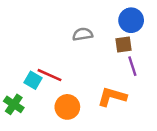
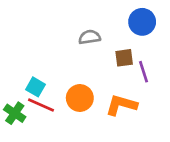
brown square: (123, 44) -> (124, 58), moved
red line: (49, 75) -> (41, 105), moved
orange circle: (67, 107) -> (80, 98), moved

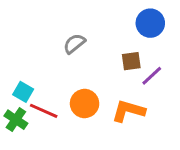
gray semicircle: (90, 37) -> (74, 44), moved, turned -30
purple line: (144, 72) -> (152, 76), turned 65
cyan square: (35, 87) -> (23, 92), moved

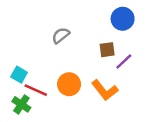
orange L-shape: (128, 111) -> (105, 90), turned -144
green cross: (16, 120) -> (21, 104), moved

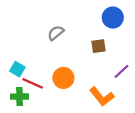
purple line: (124, 62) -> (122, 71), moved
orange L-shape: (105, 90) -> (102, 97), moved
green cross: (21, 104) -> (19, 97), turned -35

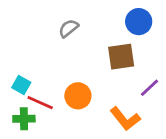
gray semicircle: (56, 33) -> (68, 28), moved
brown square: (99, 46) -> (121, 57), size x1.5

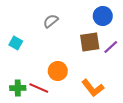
cyan square: (21, 85) -> (16, 43), moved
purple line: (149, 88) -> (111, 47), moved
red line: (40, 103) -> (39, 88), moved

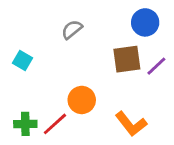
red line: (39, 88) -> (55, 124), turned -66

